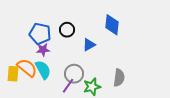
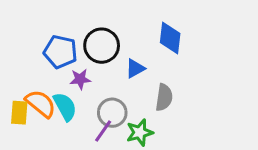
black circle: (67, 30) -> (102, 46), size x1.5
purple star: (43, 50) -> (80, 79), moved
gray semicircle: (119, 78) -> (164, 97), moved

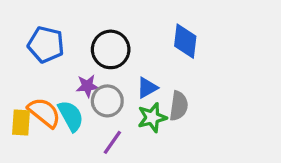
blue pentagon: (60, 52) -> (46, 44), moved
blue triangle: (135, 68) -> (147, 88), moved
gray circle: (112, 113) -> (107, 101), moved
green star: (140, 132) -> (152, 118), moved

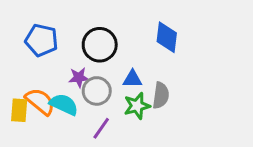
blue triangle: (147, 88) -> (132, 79), turned 30
cyan semicircle: (71, 116) -> (64, 104), turned -36

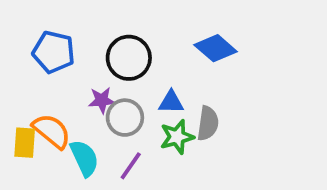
blue diamond: (167, 37) -> (216, 48), turned -56
cyan semicircle: (64, 104) -> (84, 158), moved, turned 40

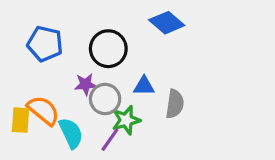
blue diamond: (216, 48) -> (167, 23), moved
green star: (177, 137) -> (126, 120), moved

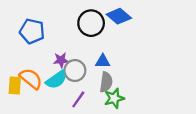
black circle: (108, 49) -> (91, 23), moved
gray semicircle: (175, 104) -> (106, 82), moved
green star: (126, 120) -> (114, 98), moved
cyan semicircle: (71, 133) -> (56, 80), moved, turned 80

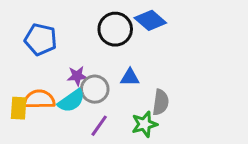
orange semicircle: (31, 79) -> (39, 99), turned -40
gray semicircle: (106, 82) -> (161, 102), moved

